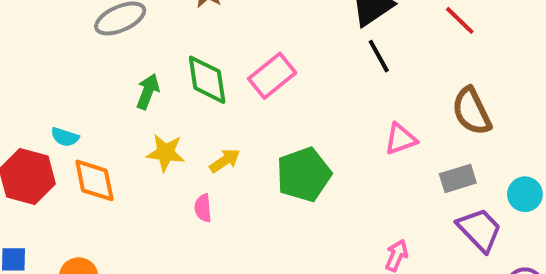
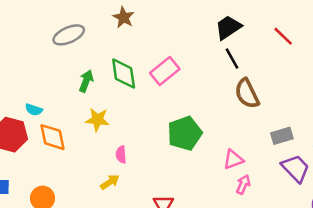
brown semicircle: (472, 111) -> (247, 93), moved
pink triangle: (401, 139) -> (233, 160), moved
yellow arrow: (225, 161) -> (110, 182), moved

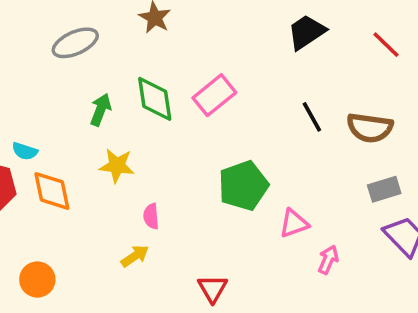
black line: (232, 59) -> (312, 117), moved
brown semicircle: (247, 93) -> (370, 128), moved, turned -56
pink triangle: (233, 160) -> (294, 223), moved

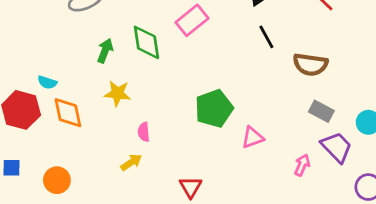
pink rectangle: (214, 95) -> (192, 20), moved
black line: (312, 117) -> (266, 37), moved
gray rectangle: (384, 189) -> (321, 111), turned 45
pink arrow: (328, 260) -> (302, 165), moved

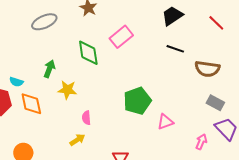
black line: (266, 37) -> (175, 49), turned -42
green arrow: (105, 51) -> (49, 69), moved

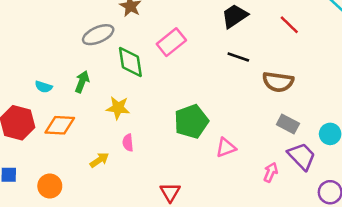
gray ellipse: (44, 22) -> (98, 35), moved
cyan semicircle: (16, 82) -> (44, 87), moved
yellow star: (67, 90) -> (118, 108), moved
orange diamond: (31, 104) -> (60, 125), turned -75
yellow arrow: (77, 140) -> (99, 160), moved

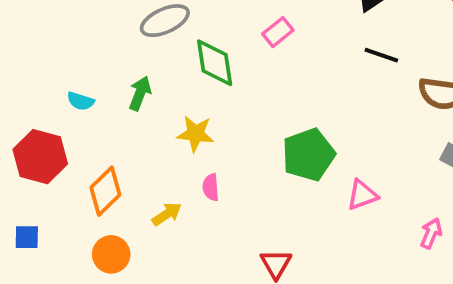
pink rectangle: (171, 42) -> (278, 32), size x0.7
orange diamond: (60, 125) -> (105, 191), moved, turned -48
orange circle: (50, 186) -> (111, 254), moved

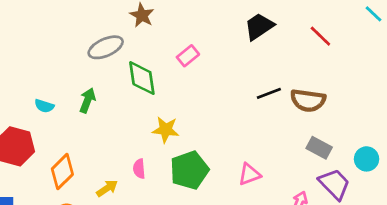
black line: (381, 55) -> (269, 93), moved, turned -40
yellow star: (195, 134) -> (166, 130), moved
green pentagon: (309, 155) -> (189, 170), moved

